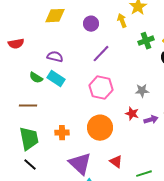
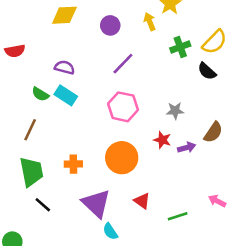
brown line: (28, 106) -> (30, 130), turned -66
black line: (30, 165) -> (43, 205), moved

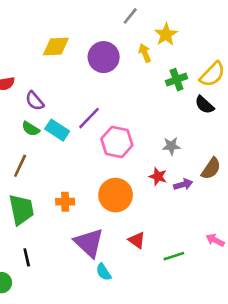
purple circle: (110, 25) -> (104, 57), size x1.5
purple line: (123, 64) -> (89, 118), moved
purple semicircle: (64, 67) -> (35, 101), moved, turned -144
black line: (43, 205) -> (27, 257), moved, turned 36

